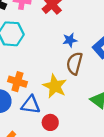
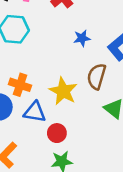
brown semicircle: (75, 63) -> (97, 76), moved

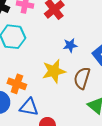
yellow star: (63, 91) -> (54, 71), moved, turned 30

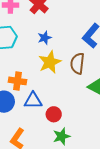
blue star: (70, 45) -> (45, 38), moved

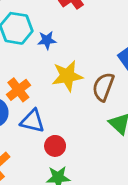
blue star: (45, 38) -> (47, 40), moved
orange cross: (17, 81) -> (18, 90), turned 30

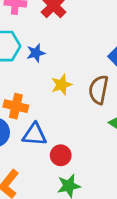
yellow star: (67, 76) -> (62, 85), size x0.7
orange cross: (18, 90) -> (16, 106), turned -30

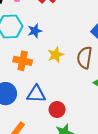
orange cross: (16, 106) -> (23, 61), moved

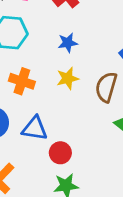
blue star: (35, 31) -> (68, 43), moved

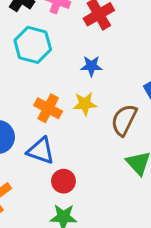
orange cross: (22, 81) -> (48, 108), moved

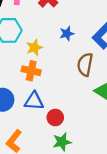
blue star: (91, 66) -> (67, 34), moved
yellow star: (85, 104) -> (34, 48), moved

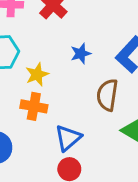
blue triangle: (34, 101) -> (68, 138), moved, turned -42

